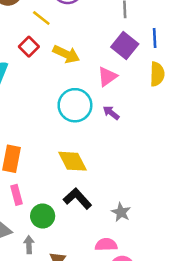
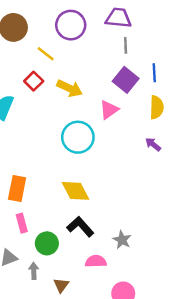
purple arrow: (111, 113) -> (153, 144), moved
pink semicircle: (106, 245) -> (96, 261), moved

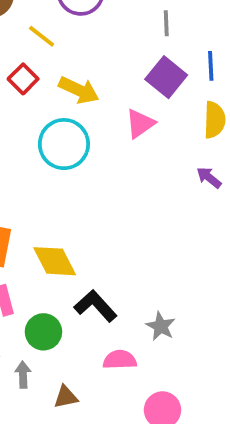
cyan circle: (78, 137) -> (64, 144), moved
yellow diamond: (75, 191) -> (55, 261), moved
brown triangle: (61, 285) -> (66, 397), turned 42

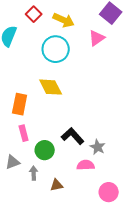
yellow diamond: (55, 261) -> (51, 87), moved
gray star: (161, 326) -> (98, 147), moved

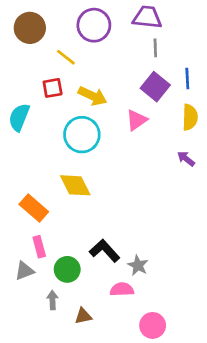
red square: (34, 14) -> (53, 88), turned 35
orange rectangle: (20, 104) -> (34, 208), turned -60
gray triangle: (13, 162) -> (24, 271), moved

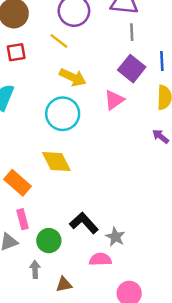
yellow line: (66, 57) -> (59, 41), moved
red square: (53, 88) -> (16, 52), moved

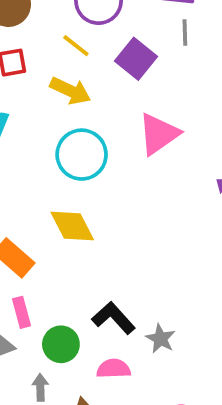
purple square: (132, 69) -> (136, 59), moved
yellow arrow: (73, 77) -> (70, 91), moved
pink triangle: (114, 100) -> (159, 134), size x1.4
pink semicircle: (100, 259) -> (114, 369), moved

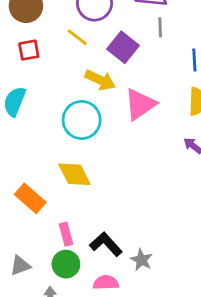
yellow arrow: (70, 91) -> (100, 80), moved
pink rectangle: (22, 312) -> (66, 234), moved

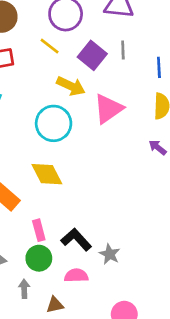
gray line: (160, 27) -> (123, 50), moved

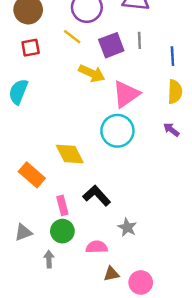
purple square: (92, 55) -> (111, 45), turned 30
cyan circle: (54, 123) -> (117, 131), moved
black L-shape: (76, 240) -> (97, 196), moved
brown triangle: (55, 305) -> (111, 274), moved

